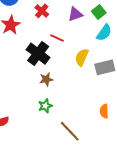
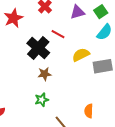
yellow semicircle: (82, 57) -> (81, 55), turned 36
orange semicircle: (104, 111) -> (89, 111), moved

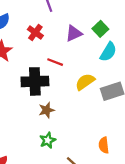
black cross: (38, 48) -> (35, 81), turned -35

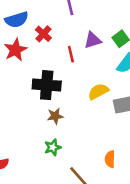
red cross: (35, 33) -> (43, 34), moved
red line: (55, 62) -> (71, 54), moved, turned 49

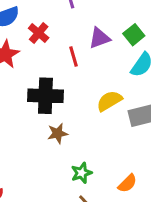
green star: (53, 147) -> (82, 173), moved
orange semicircle: (110, 159) -> (127, 183), turned -133

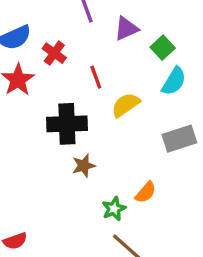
purple triangle: (99, 38) -> (126, 29), moved
yellow semicircle: (109, 101) -> (126, 105), moved
orange semicircle: (127, 183) -> (146, 192), moved

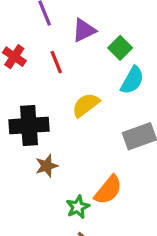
red line: (96, 77) -> (56, 62), moved
orange semicircle: (146, 192) -> (108, 190), size x1.4

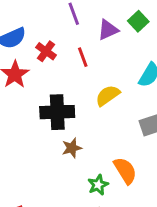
green square: (120, 48) -> (138, 21), moved
orange semicircle: (108, 190) -> (125, 171), turned -72

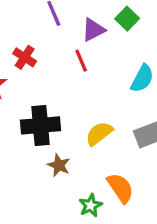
red line: (83, 57) -> (81, 61), moved
yellow semicircle: (108, 95) -> (99, 134), moved
brown star: (72, 148) -> (59, 165), turned -30

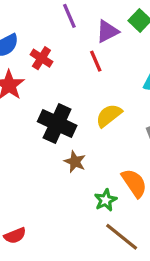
black cross: (40, 125) -> (57, 123), turned 30
yellow semicircle: (99, 134) -> (109, 116), moved

